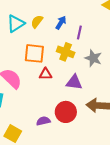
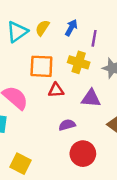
red circle: (66, 112) -> (83, 154), moved
purple semicircle: (43, 121) -> (67, 125), moved

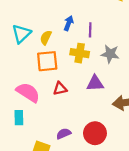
yellow semicircle: (42, 28) -> (46, 38), moved
red triangle: (56, 90) -> (60, 89), moved
purple semicircle: (67, 125) -> (64, 134), moved

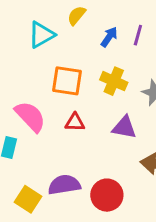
purple line: (90, 30) -> (138, 35), moved
yellow semicircle: (46, 38) -> (77, 15), moved
purple semicircle: (64, 134) -> (64, 185), size x1.5

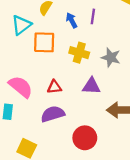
blue arrow: (109, 37) -> (72, 20), turned -56
orange square: (67, 81) -> (44, 42), moved
purple semicircle: (64, 185) -> (53, 114), moved

